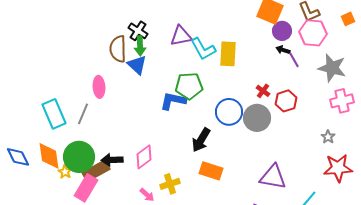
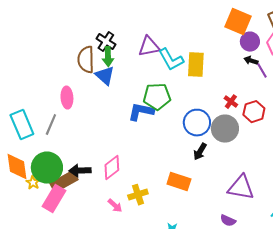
black arrow: (201, 140) -> (200, 152), moved, size x0.7

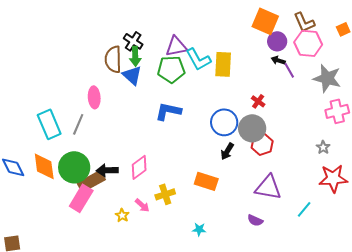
green pentagon: (157, 97) -> (171, 69), moved
red hexagon: (254, 112) -> (262, 144), moved
yellow star: (33, 183) -> (122, 215), moved

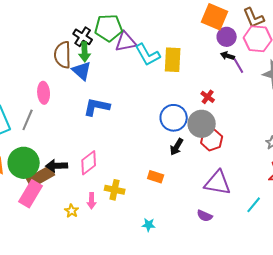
green pentagon: (171, 69) -> (109, 28), moved
blue L-shape: (168, 111) -> (97, 107), moved
orange rectangle: (206, 181) -> (156, 177), size x0.7
yellow cross: (165, 194) -> (115, 190), turned 30
pink arrow: (142, 205) -> (92, 201), turned 49

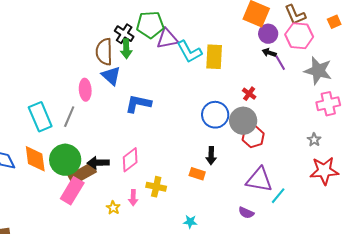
blue triangle: (82, 71) -> (111, 76), moved
black arrow: (177, 147) -> (211, 156), moved, turned -30
cyan line: (254, 205) -> (278, 196), moved

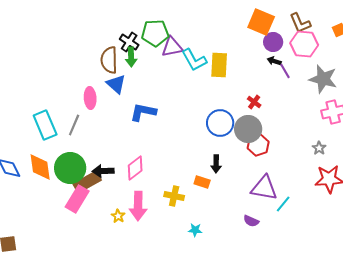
yellow cross: (156, 187) -> (174, 196), moved
pink arrow: (133, 198) -> (138, 206), size x1.8

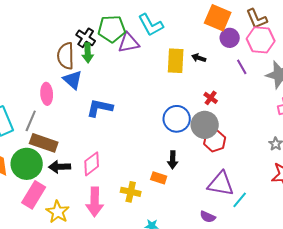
cyan L-shape: (194, 60) -> (151, 25), moved
black arrow: (274, 61) -> (199, 58), moved
brown rectangle: (87, 182) -> (44, 143), moved, turned 48
yellow star: (118, 216) -> (58, 212), moved, size x1.6

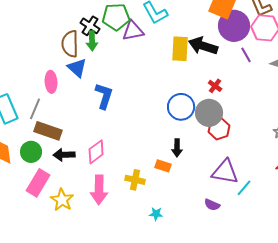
purple circle: (230, 38) -> (234, 26), size x1.6
black arrow: (199, 58) -> (203, 46), size x2.0
blue L-shape: (100, 108) -> (104, 96), turned 96
green circle: (27, 164) -> (31, 152), size x0.7

